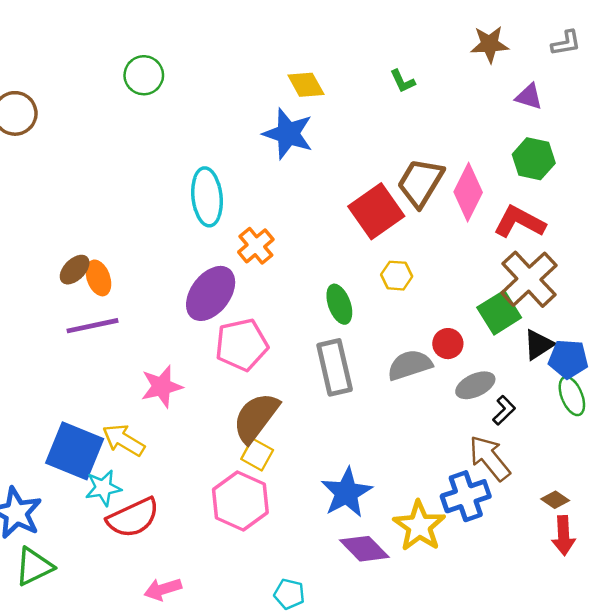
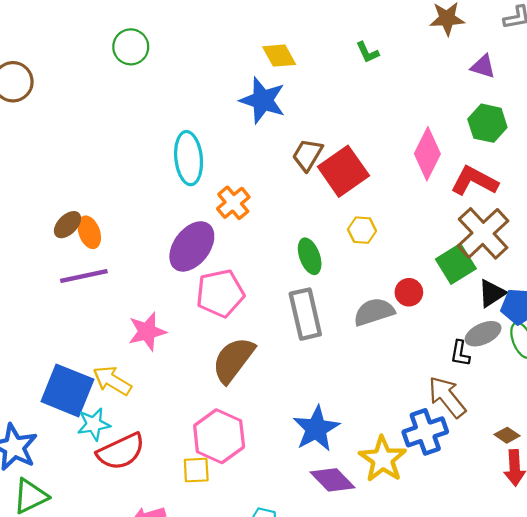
brown trapezoid: (420, 183) -> (307, 155), moved, size x0.7
gray ellipse: (475, 385) -> (483, 334), moved
black L-shape: (504, 410) -> (460, 353), turned 144
yellow square: (257, 454) -> (196, 470), moved, turned -32

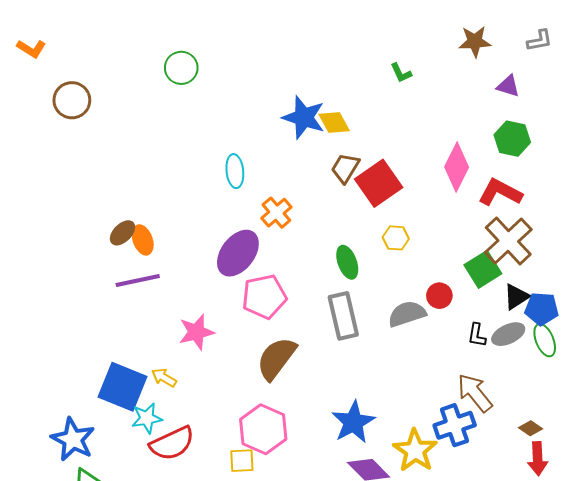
yellow diamond: (279, 56) -> (334, 123), moved
cyan ellipse: (189, 158) -> (235, 171), size x0.7
black L-shape: (460, 353) -> (477, 335), moved
yellow arrow: (112, 381) -> (164, 378), size x0.7

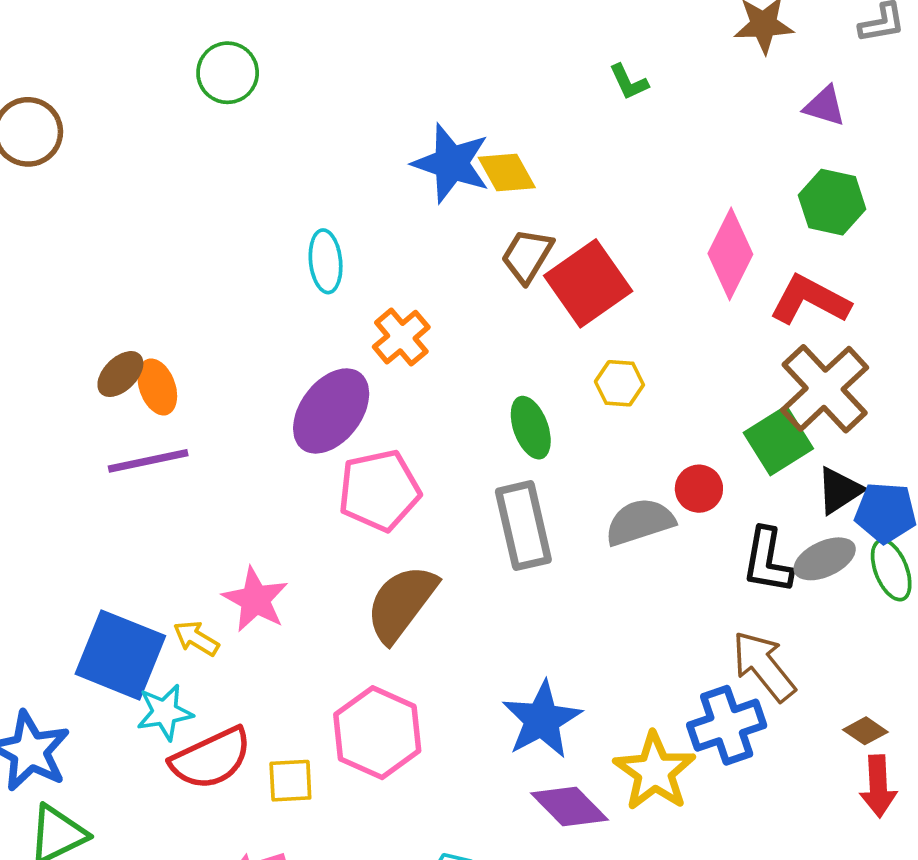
pink star: (196, 332) -> (255, 600), moved, turned -30
black L-shape: (477, 335) -> (767, 561), size x1.5
yellow square: (242, 461) -> (290, 781), moved

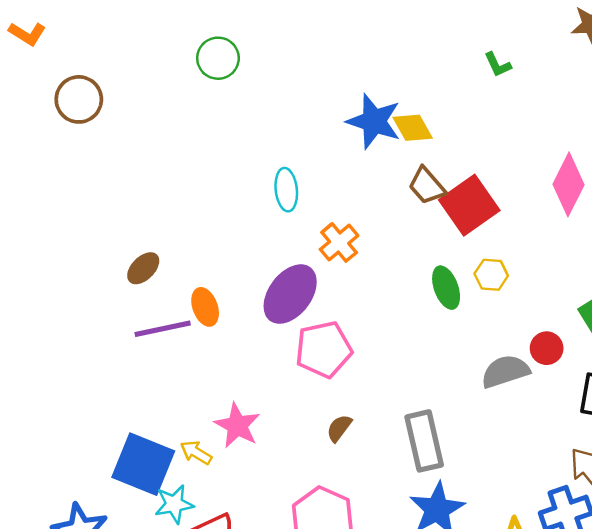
brown trapezoid: (527, 256) -> (427, 186), turned -72
orange ellipse: (157, 387) -> (205, 307), moved
green ellipse: (531, 428) -> (446, 288), moved
gray rectangle: (523, 526) -> (424, 441), moved
brown semicircle: (401, 603) -> (339, 428), size x0.5

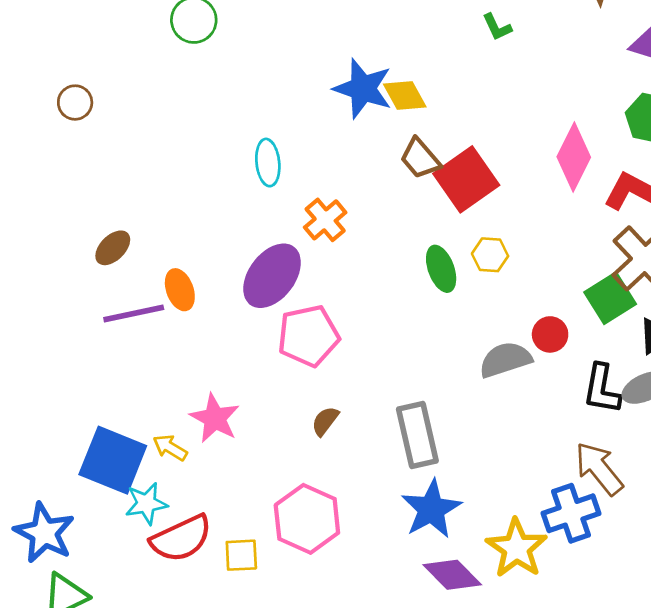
brown circle: (79, 99) -> (75, 103), moved, size x0.7

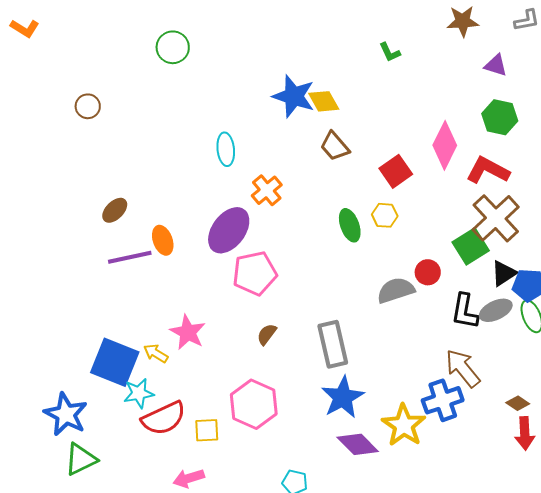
red square: (466, 179) -> (396, 171), moved, size x0.7

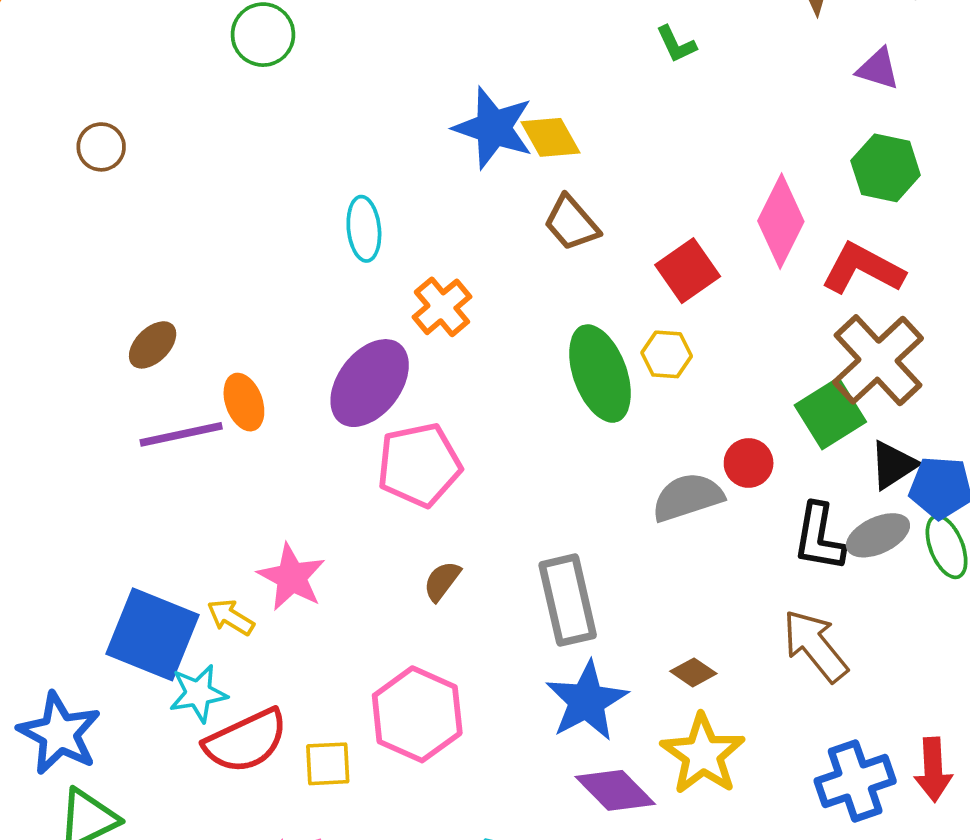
green ellipse: (350, 225) -> (600, 374), size x1.5
blue cross: (443, 400) -> (855, 781), moved
brown diamond: (518, 403) -> (693, 672), moved

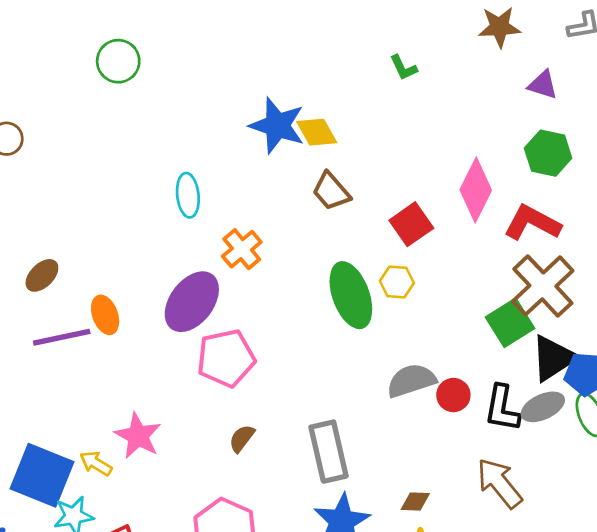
red circle: (749, 463) -> (453, 395), moved
black triangle: (893, 465) -> (553, 358), size x1.4
brown diamond: (693, 672) -> (415, 502), turned -32

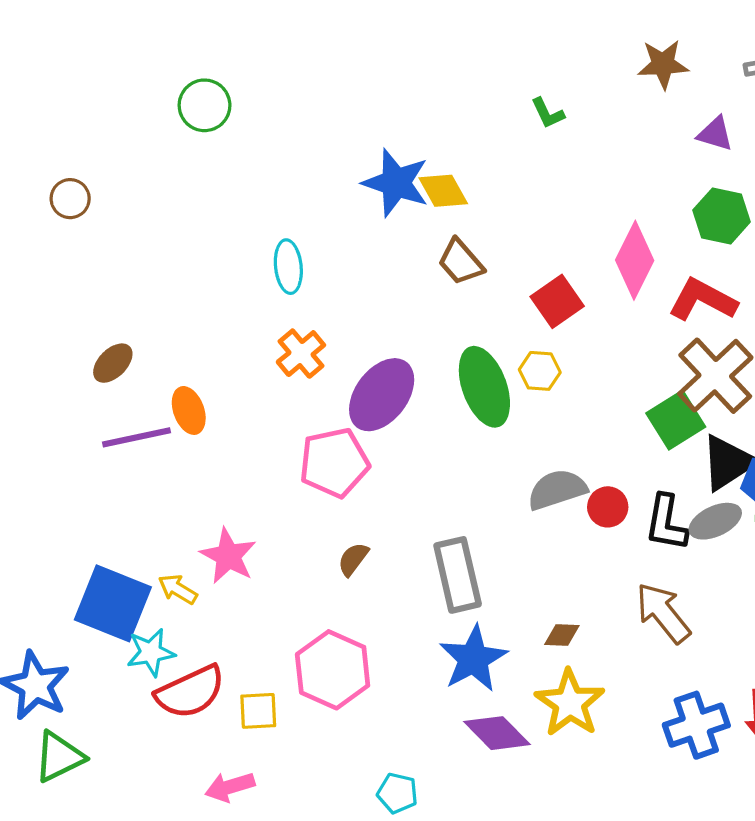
orange cross: (242, 249) -> (301, 354), moved
purple ellipse: (192, 302) -> (382, 395), moved

